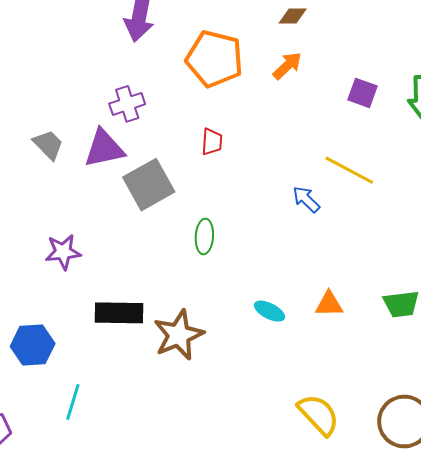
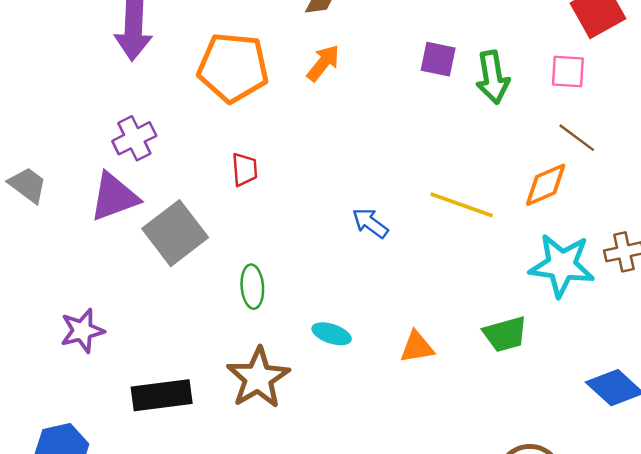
purple square: (363, 93) -> (438, 59), moved
gray trapezoid: (48, 145) -> (28, 185), moved
yellow line: (349, 170) -> (462, 205), moved
cyan ellipse: (269, 311) -> (332, 334), moved
brown star: (179, 335) -> (258, 378), moved

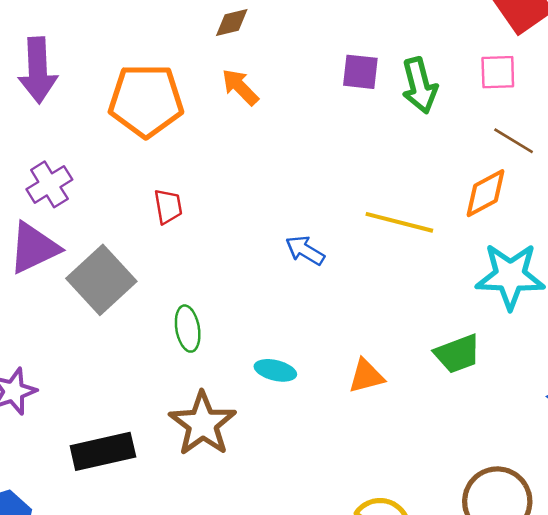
orange arrow: (323, 63) -> (240, 87), turned -78

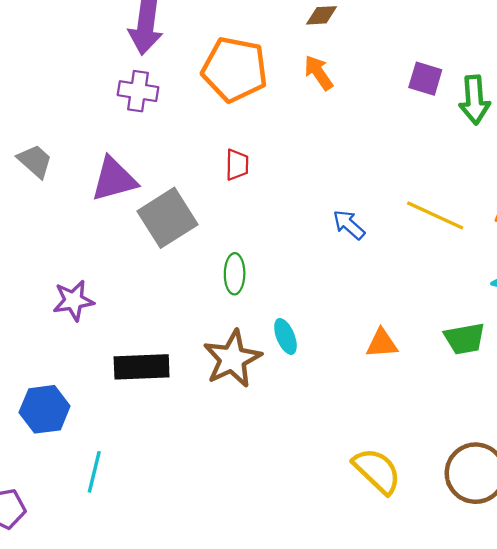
purple cross: (49, 184) -> (138, 91), moved, turned 30
cyan ellipse: (275, 370) -> (285, 336), moved, turned 44

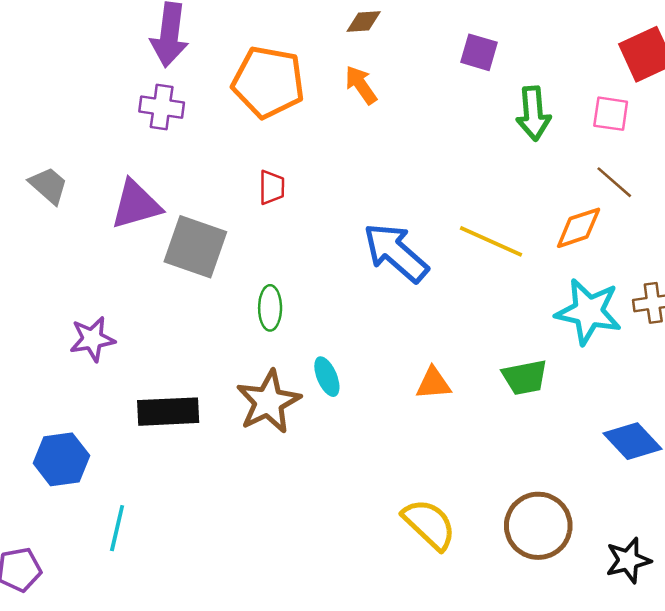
purple square: (425, 79) -> (479, 52), moved
gray square: (167, 218) -> (195, 247), turned -38
blue arrow: (349, 225) -> (396, 253), size x1.8

